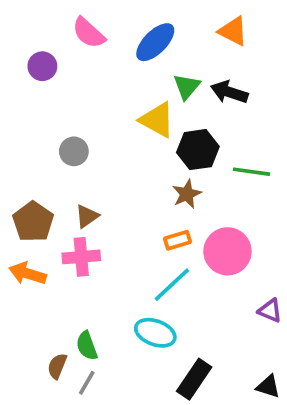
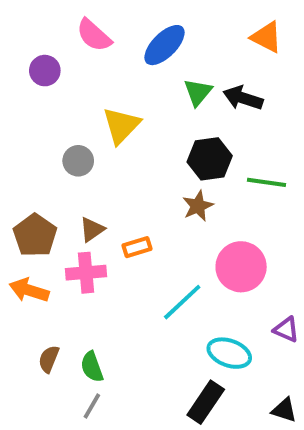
orange triangle: (233, 31) -> (267, 37), moved
yellow triangle: (157, 120) -> (121, 125), moved, turned 45
orange rectangle: (178, 240) -> (137, 247), moved
cyan ellipse: (155, 333) -> (229, 353), moved
brown semicircle: (57, 366) -> (49, 359), moved

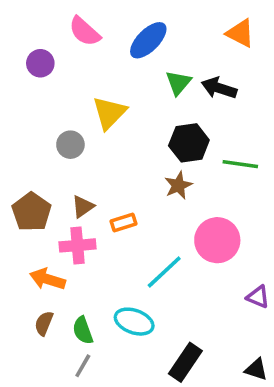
orange arrow: (29, 290) -> (47, 279), moved
cyan ellipse: (229, 353) -> (134, 322), moved

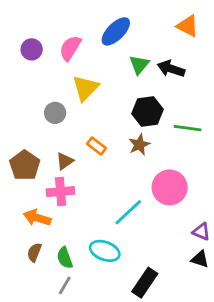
pink semicircle: (85, 31) -> (70, 48), moved, turned 80
orange rectangle: (124, 222) -> (96, 146), moved, turned 54
black triangle: (256, 369) -> (200, 259), moved

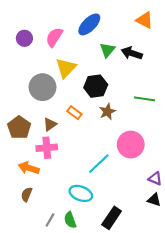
black hexagon: (148, 111) -> (96, 86), moved
gray circle: (55, 113) -> (43, 87), size x1.6
green semicircle: (65, 258) -> (70, 220), moved

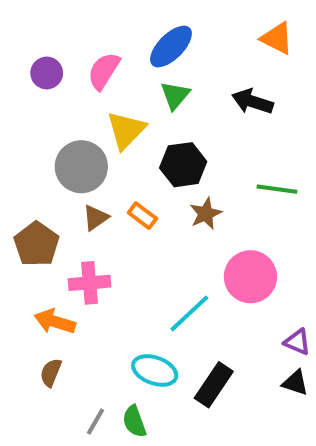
green triangle: (107, 50) -> (175, 95), moved
brown triangle: (50, 124) -> (96, 218), moved
black rectangle: (112, 218) -> (214, 385), moved

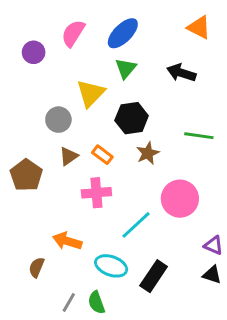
pink semicircle: (104, 71) -> (73, 33), moved
gray circle: (81, 167) -> (58, 120), size x0.7
pink cross: (89, 283) -> (96, 193), moved
orange arrow: (55, 322) -> (67, 241), moved

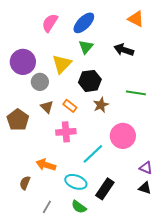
purple circle: (34, 52) -> (23, 62), moved, size x1.6
brown triangle: (69, 156) -> (47, 107), turned -40
green semicircle: (96, 302) -> (79, 207), moved, turned -35

